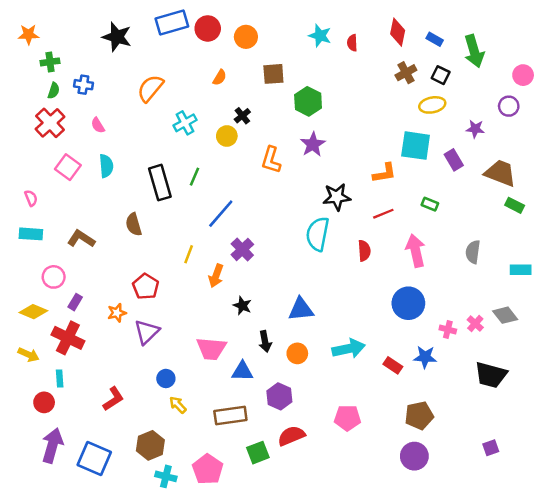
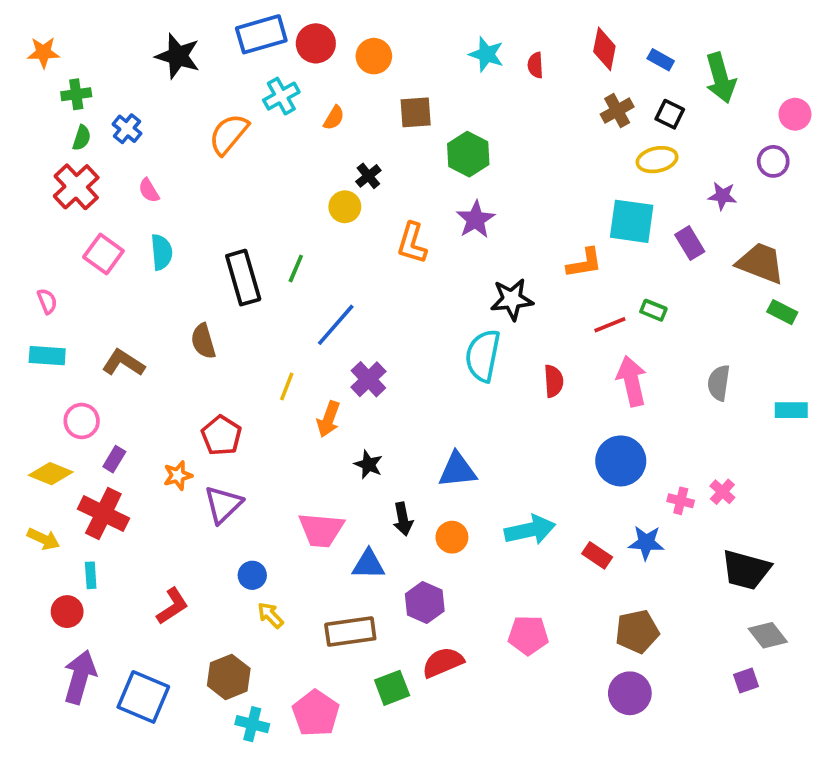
blue cross: (83, 85) -> (127, 129), turned 30
cyan cross: (185, 123) -> (281, 96), moved
red line: (383, 214) -> (610, 325), moved
gray diamond: (505, 315) -> (768, 635), moved

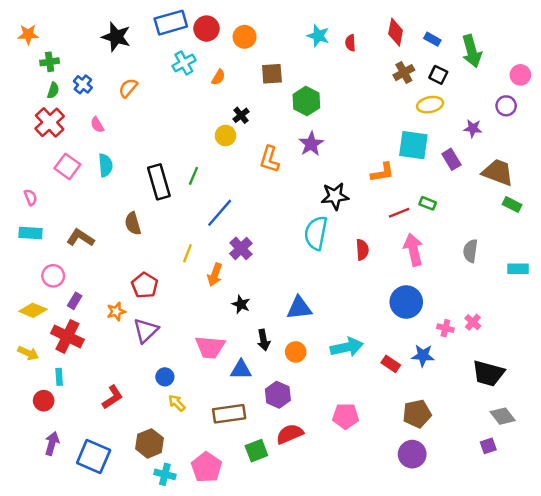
orange semicircle: (229, 134) -> (128, 88), moved, size x0.7
purple arrow: (80, 677) -> (52, 443), size x0.7

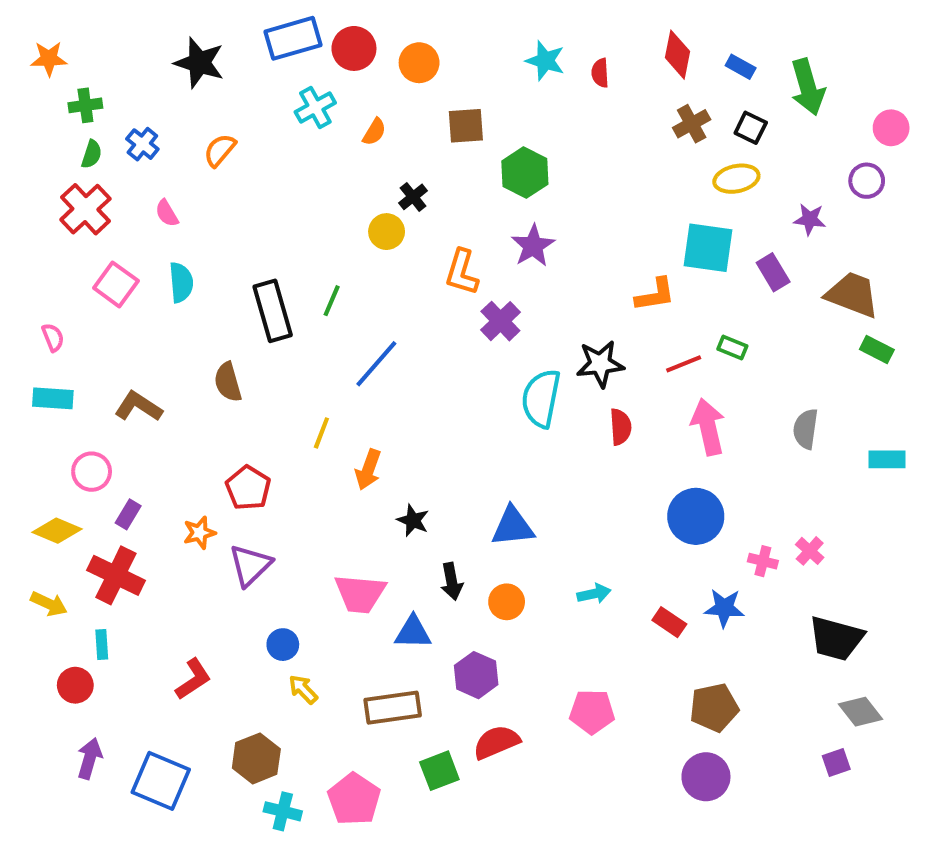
black star: (335, 196) -> (600, 364), moved
purple cross: (241, 248) -> (500, 321), moved
cyan arrow: (347, 347) -> (594, 594), size x0.6

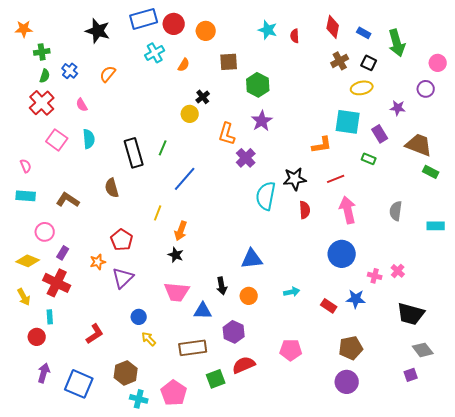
green rectangle: (732, 348) -> (369, 159), moved
black star: (413, 520) -> (176, 255), moved
yellow arrow: (49, 604) -> (24, 297), turned 36

